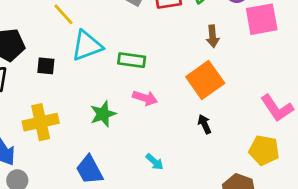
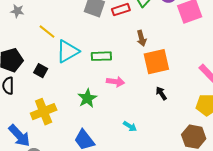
brown arrow: (213, 36) -> (141, 38), moved
black square: (46, 66) -> (41, 71), turned 32
orange square: (205, 80) -> (156, 62), turned 32

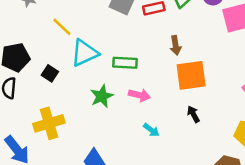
green star: (87, 98) -> (102, 96), moved
cyan arrow: (130, 126) -> (151, 130), moved

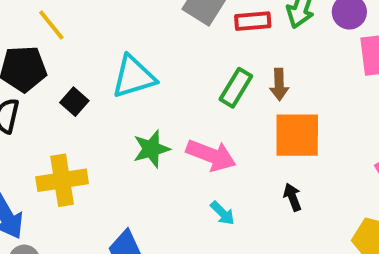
yellow line: (62, 27) -> (51, 25), moved
green rectangle: (125, 63) -> (236, 88), moved, turned -70
pink arrow: (139, 95) -> (211, 155), size x1.4

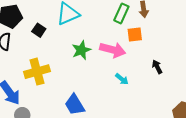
orange square: (297, 135) -> (135, 35), moved, size x0.6

